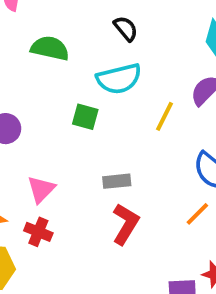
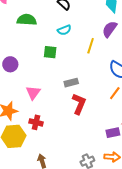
cyan semicircle: (119, 79) -> (64, 30), size x0.6
red cross: (38, 232) -> (36, 122), moved

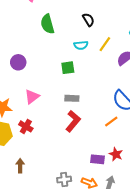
green semicircle: (27, 20) -> (47, 24), turned -126
yellow line: (91, 46) -> (105, 44), moved
green square: (50, 52) -> (68, 68), moved, turned -32

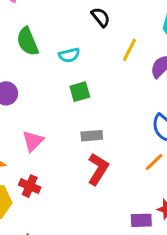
green semicircle: (47, 24) -> (27, 42), moved
cyan semicircle: (81, 45) -> (69, 55), moved

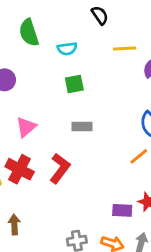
yellow line: (130, 50) -> (125, 48), turned 55
red L-shape: (98, 169) -> (60, 168), moved
red cross: (30, 186) -> (20, 169), size x1.4

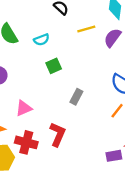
pink triangle: (26, 127) -> (24, 108), turned 30
gray rectangle: (82, 127) -> (76, 97), moved, turned -49

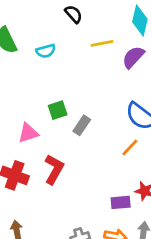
green square: (54, 66) -> (58, 110), moved
pink triangle: (24, 108) -> (28, 133), moved

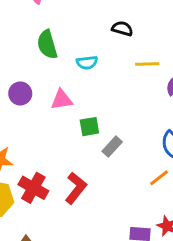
black semicircle: (74, 14) -> (122, 29), turned -42
pink triangle: (28, 133) -> (62, 100), moved

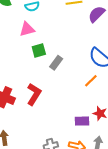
pink triangle: (62, 100) -> (27, 29), moved

